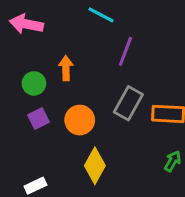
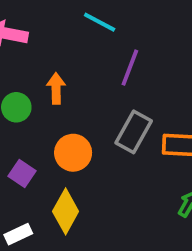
purple square: (39, 118) -> (22, 174), moved, turned -30
yellow diamond: (95, 166) -> (66, 211), moved

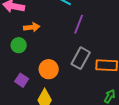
orange arrow: (56, 88) -> (32, 27), moved, turned 84

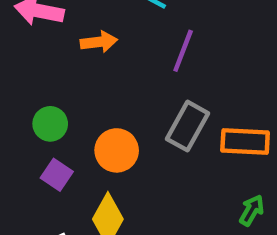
orange arrow: (32, 27) -> (99, 42), moved
green circle: (19, 45) -> (50, 124), moved

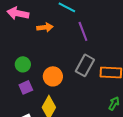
purple line: (183, 51) -> (83, 31), turned -42
purple square: (57, 175) -> (26, 87), turned 32

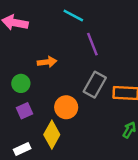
orange arrow: (45, 27) -> (47, 62), moved
orange circle: (53, 76) -> (66, 107), moved

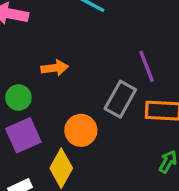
purple line: (92, 44) -> (147, 66), moved
purple square: (24, 111) -> (23, 135), size x1.5

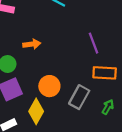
gray rectangle: (120, 99) -> (79, 97), moved

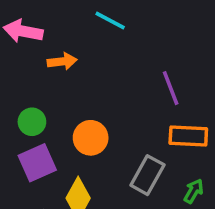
orange arrow: (32, 44) -> (62, 61), moved
orange circle: (49, 86) -> (91, 138), moved

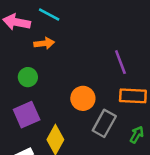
cyan line: (110, 20) -> (49, 15), moved
green circle: (32, 122) -> (28, 77), moved
orange circle: (91, 138) -> (83, 98), moved

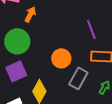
orange arrow: (44, 43) -> (30, 14), turned -56
green circle: (28, 77) -> (17, 41), size x1.6

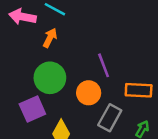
purple line: (91, 29) -> (104, 65), moved
green circle: (17, 41) -> (50, 78), moved

